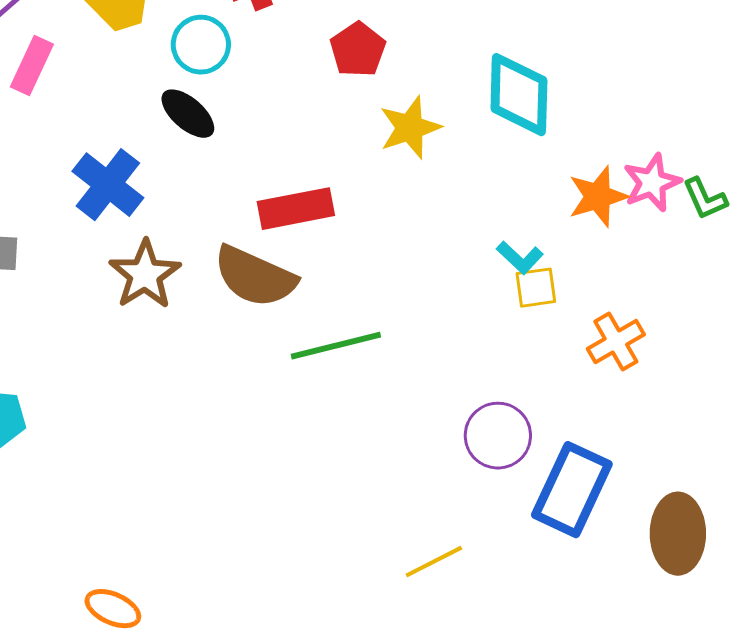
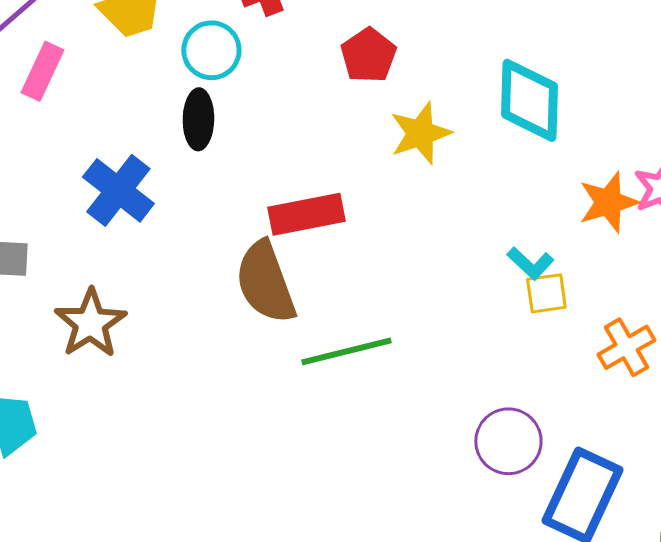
black ellipse: (188, 114) -> (198, 119), turned 50
brown star: (145, 275) -> (90, 323), moved
brown semicircle: (255, 277) -> (265, 282), turned 46

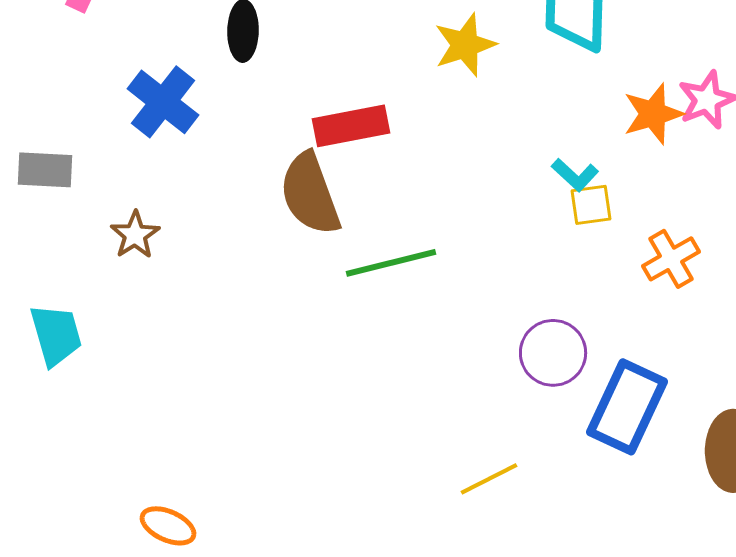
brown star: (90, 323) -> (135, 235), size x0.7

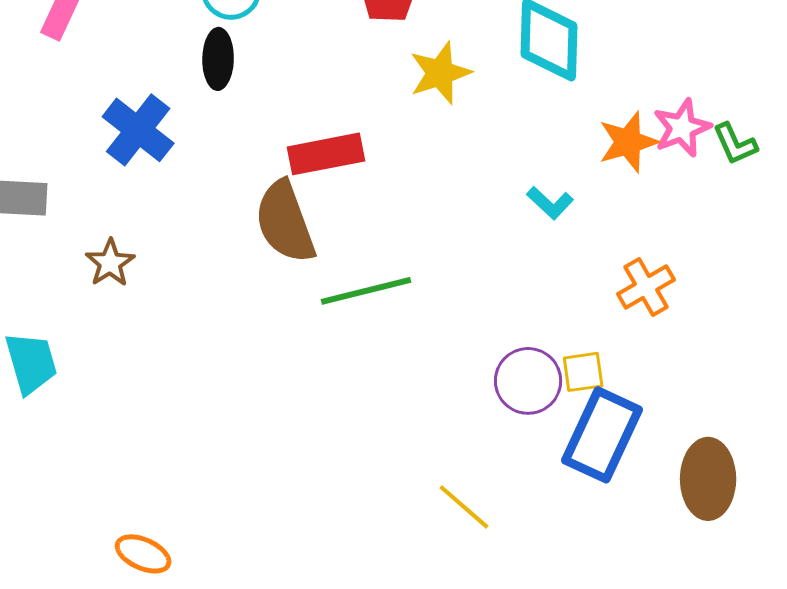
yellow square: (591, 205) -> (583, 372), moved
yellow line: (489, 479) -> (464, 507), turned 68

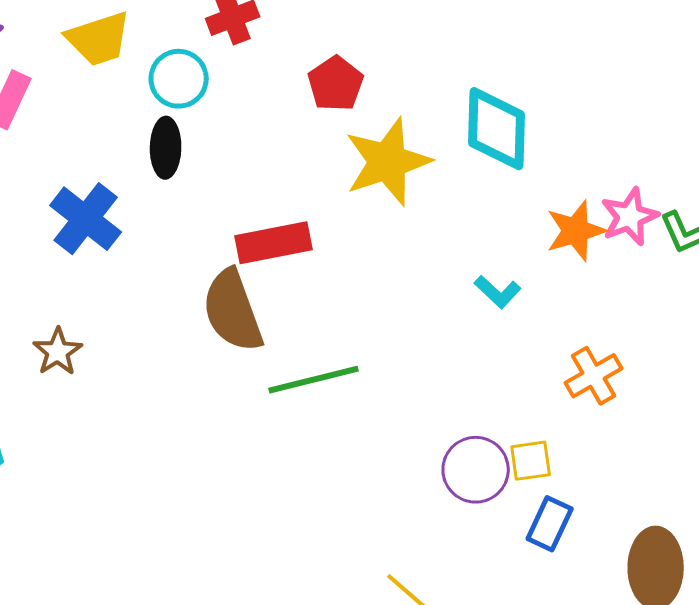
yellow star: (440, 73) -> (388, 162), size x1.4
blue rectangle: (602, 435) -> (550, 524), size x0.6

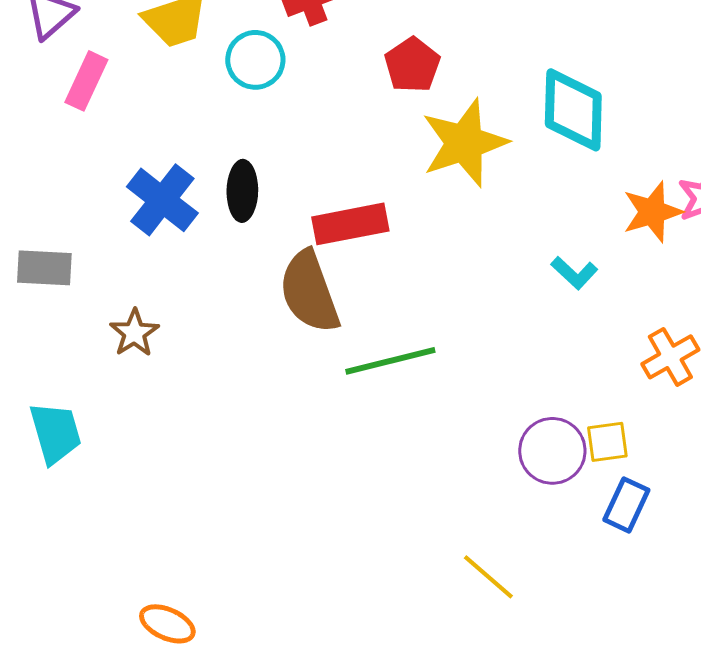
black ellipse: (166, 148) -> (242, 191), moved

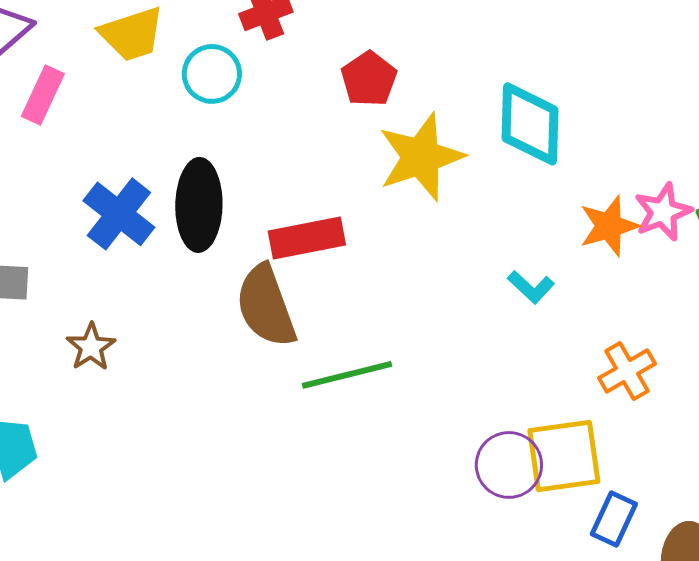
black ellipse: (242, 191) -> (199, 205), size x1.5
yellow square: (607, 442) -> (564, 456), size x1.8
blue rectangle: (626, 505) -> (614, 519), moved

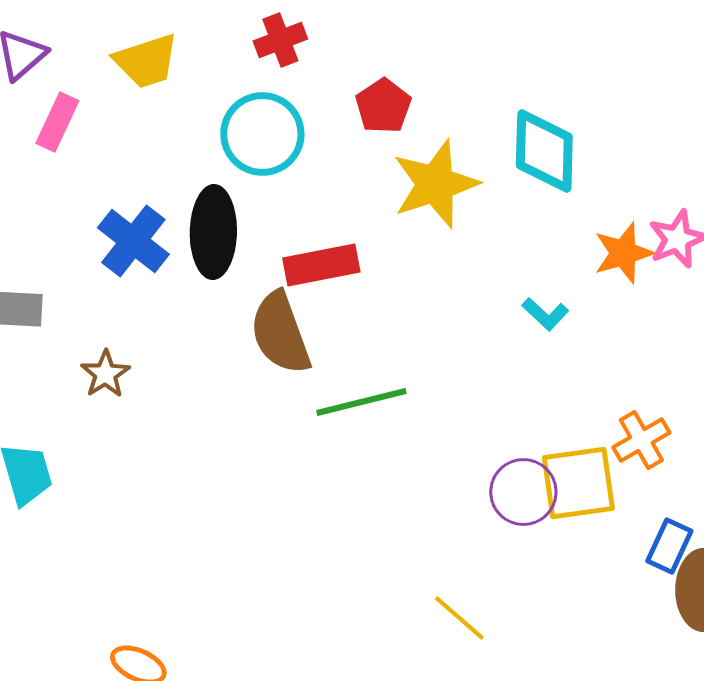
cyan circle: (212, 74) -> (262, 134), moved, size x1.4
orange cross: (627, 371) -> (641, 440), moved
blue rectangle: (614, 519) -> (669, 546), moved

